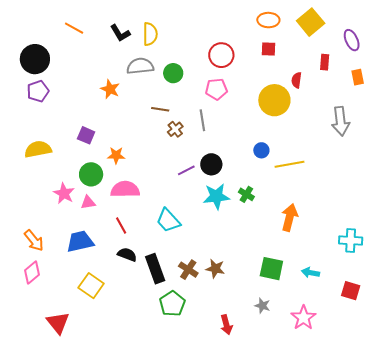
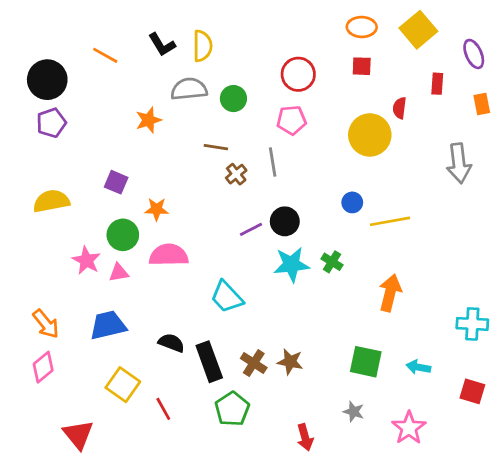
orange line: (74, 28) -> (105, 55), moved
orange star: (110, 89) -> (148, 120), turned 30
red line: (121, 225) -> (163, 409), moved

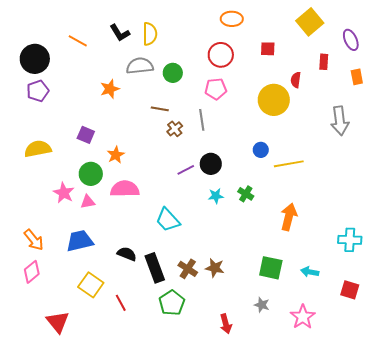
orange ellipse: (362, 27) -> (232, 19), moved
orange star: (157, 209) -> (116, 155), turned -30
cyan star: (292, 265) -> (216, 196), size x0.6

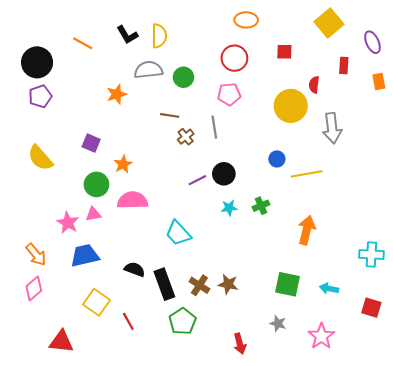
gray arrow: (340, 121) -> (332, 128), moved
yellow semicircle: (38, 149) -> (40, 158), turned -120
pink star: (64, 193) -> (68, 223), moved
green cross: (246, 194) -> (261, 206), turned 35
red triangle: (58, 322) -> (61, 342), turned -45

